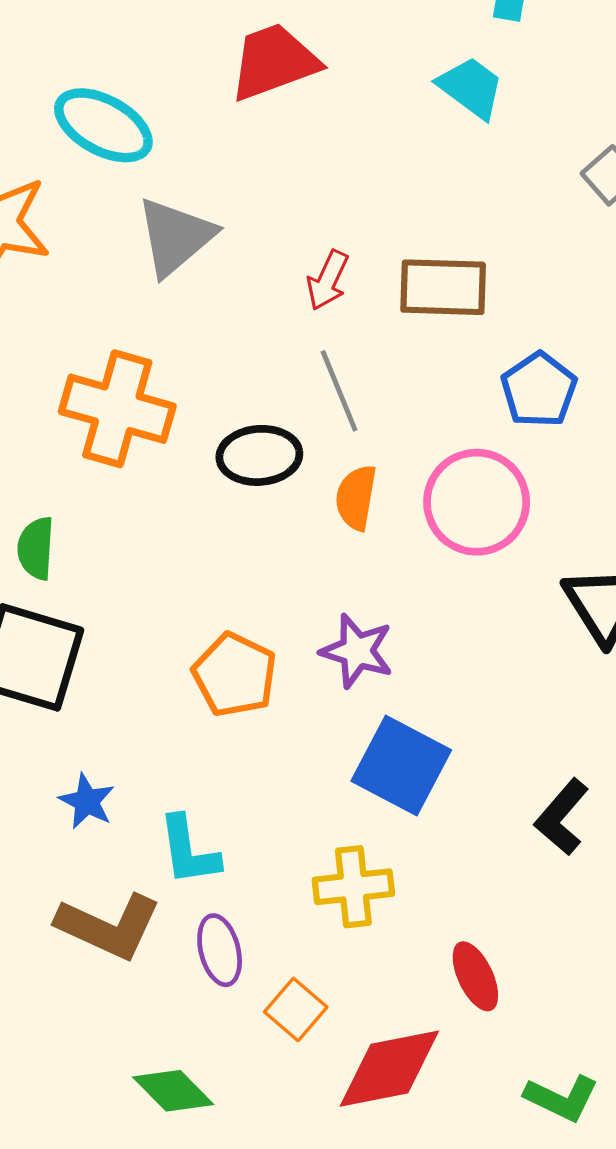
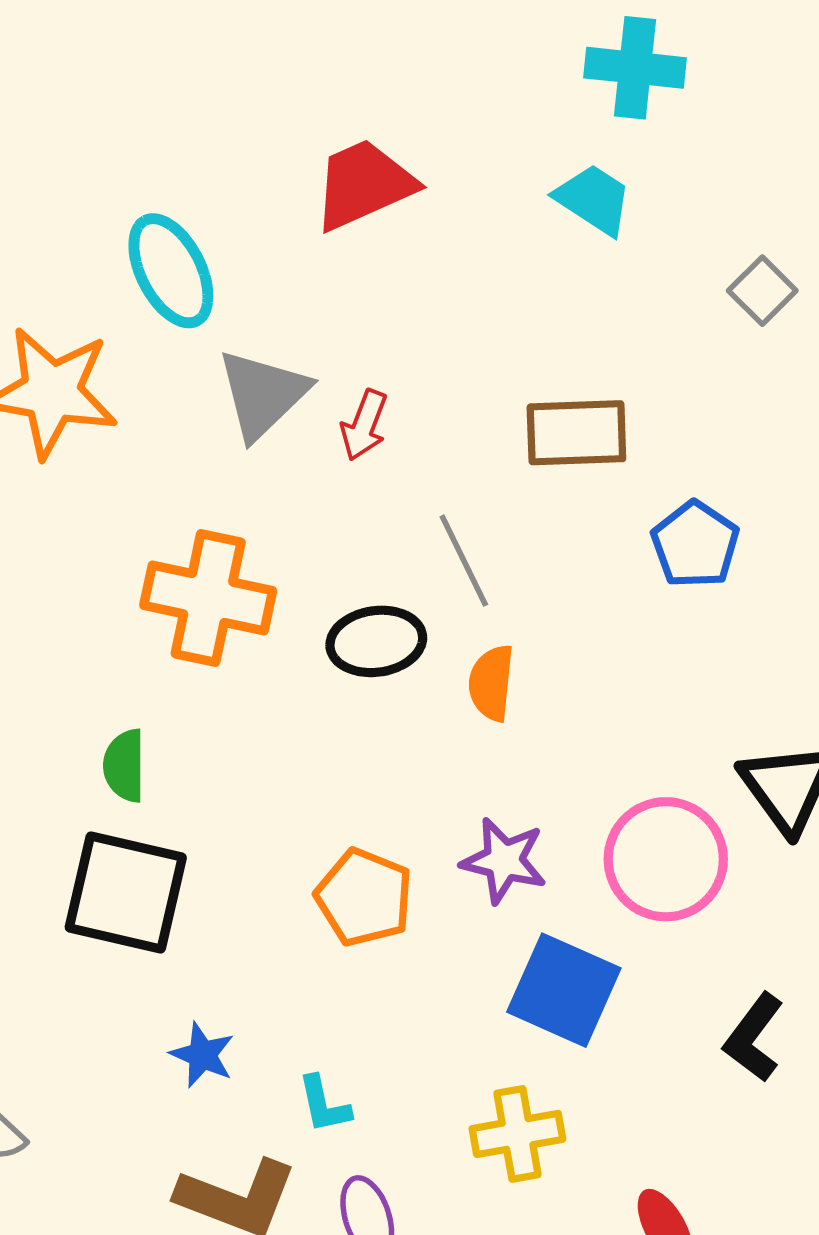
cyan ellipse: (103, 125) -> (171, 271), turned 38
red arrow: (328, 280) -> (364, 425), moved
pink circle: (477, 502) -> (666, 859), moved
cyan L-shape: (189, 851) -> (324, 1104), size x0.7

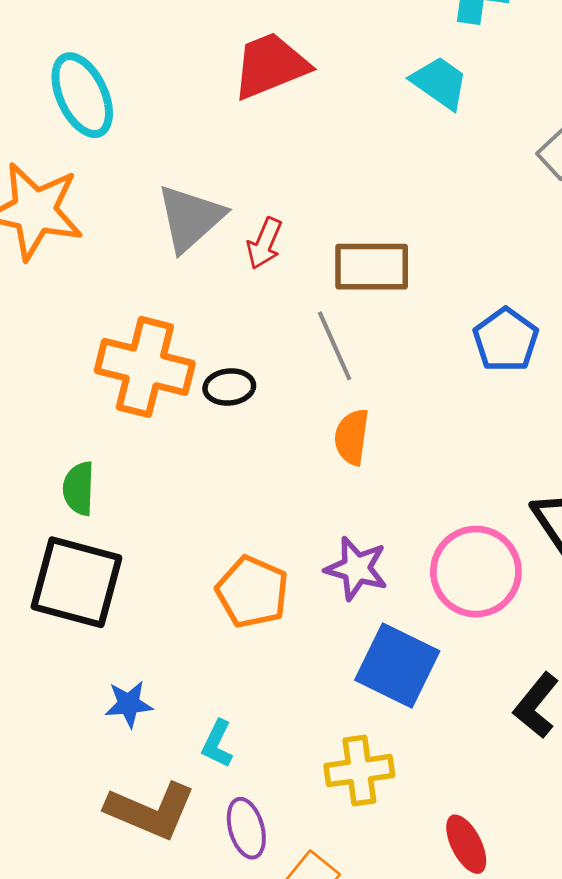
cyan ellipse: (171, 271) -> (82, 95), moved
brown rectangle: (576, 433) -> (372, 267), moved
black ellipse: (376, 641) -> (229, 387), moved, size x0.7
blue star: (202, 1055) -> (129, 704), turned -30
cyan L-shape: (324, 1104) -> (217, 744), turned 36

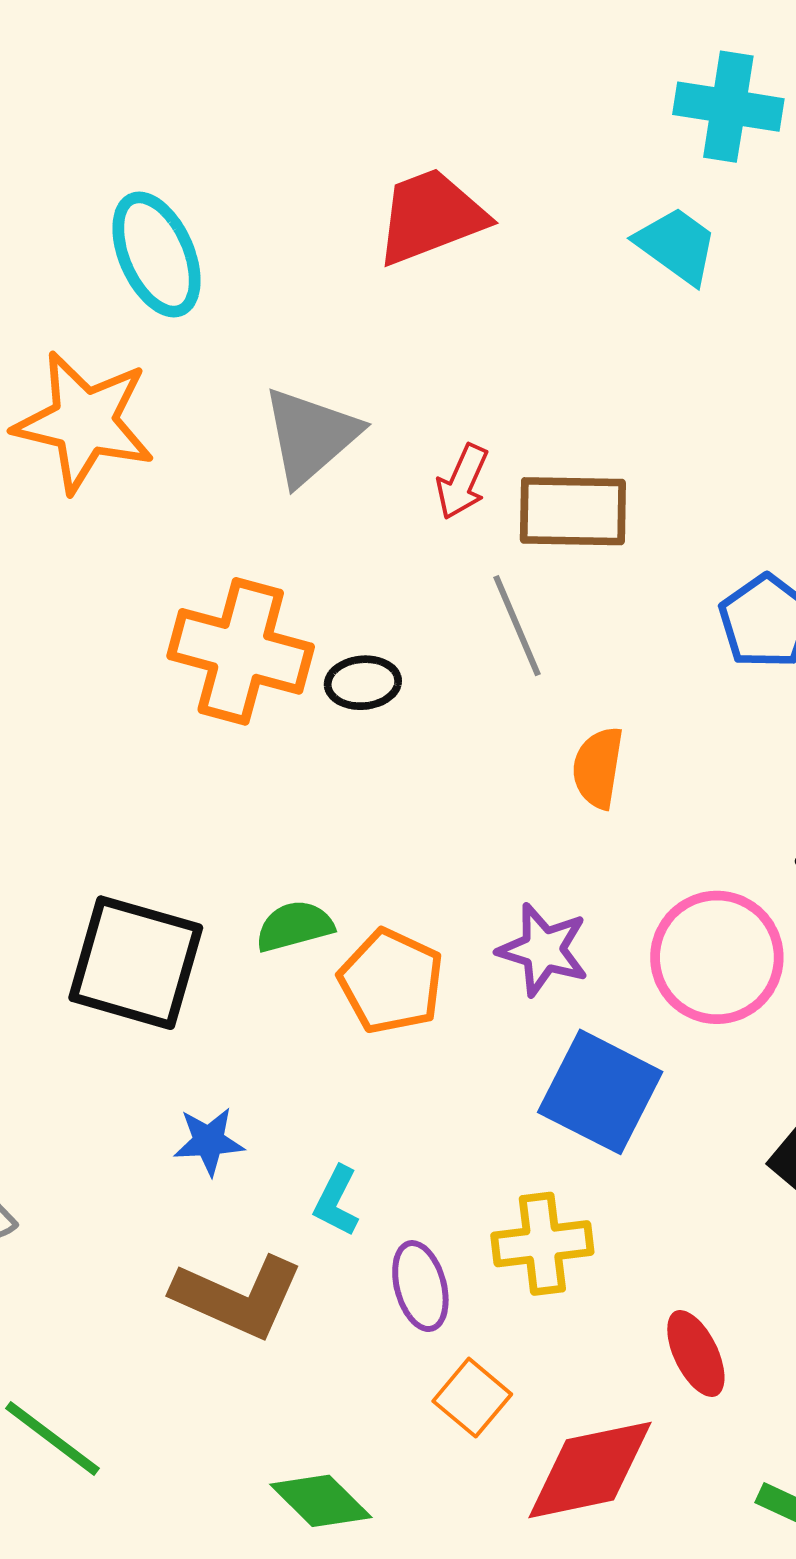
red arrow: (264, 243) -> (462, 482), moved
orange semicircle: (352, 437) -> (598, 768), moved
green semicircle: (79, 488) -> (295, 926), moved, turned 72
purple ellipse: (246, 828) -> (420, 1286), moved

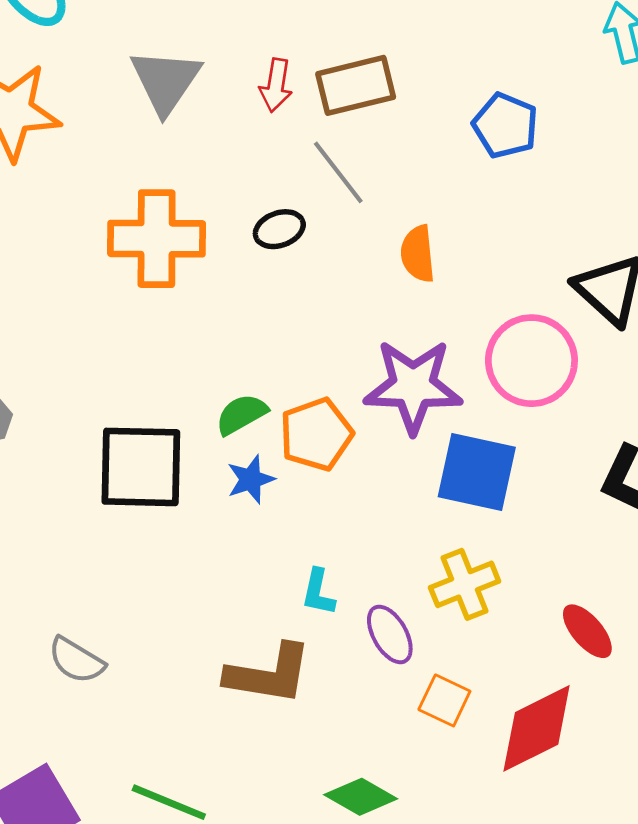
black ellipse: (363, 683) -> (279, 229), moved
purple star: (543, 950) -> (413, 386), size x1.5
orange pentagon: (391, 981) -> (316, 434), turned -30
blue star: (209, 1141) -> (251, 479), moved

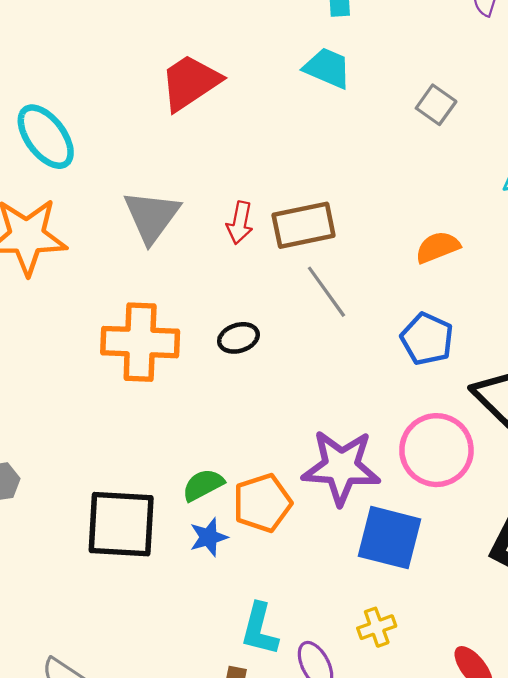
blue pentagon: (505, 126) -> (427, 339), moved
gray line: (338, 172) -> (326, 292), moved
orange semicircle: (418, 254) -> (438, 247), moved, turned 72
yellow cross: (465, 584) -> (377, 627), size x0.7
cyan L-shape: (318, 592) -> (260, 629), size x1.4

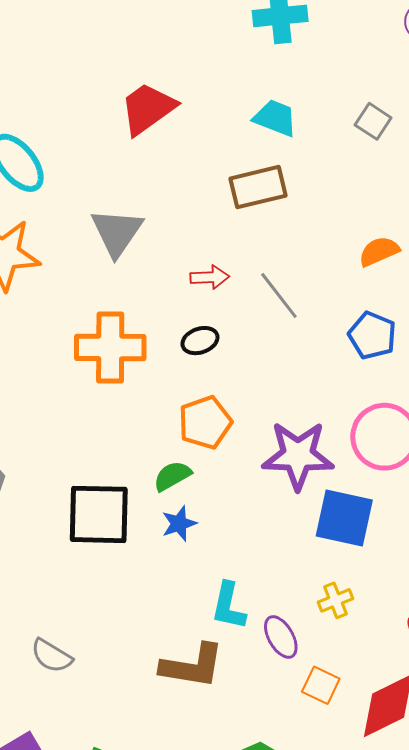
cyan trapezoid: (327, 68) -> (275, 118), moved
red arrow: (240, 223) -> (210, 277), moved, turned -102
brown rectangle: (304, 225) -> (258, 187), moved
orange pentagon: (262, 503) -> (205, 422), moved

